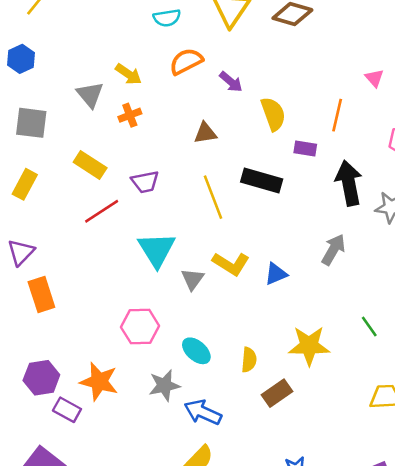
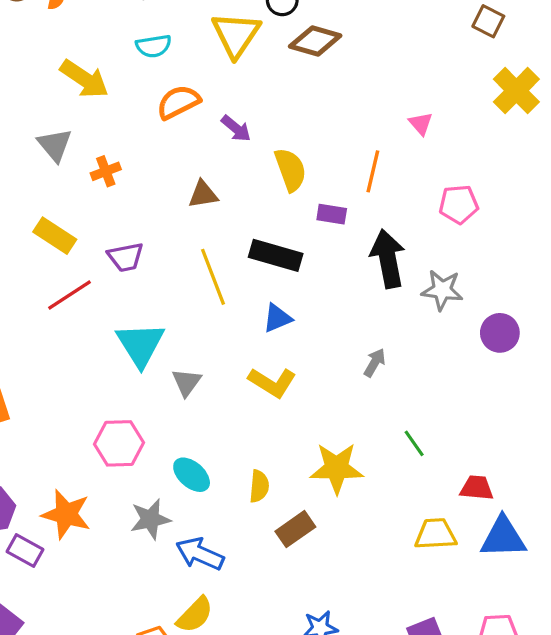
yellow arrow: (129, 74) -> (84, 79), moved, size x1.4
gray arrow: (333, 250) -> (375, 363), moved, size x0.7
yellow L-shape: (231, 264) -> (272, 382), moved
blue triangle: (276, 274) -> (277, 318), moved

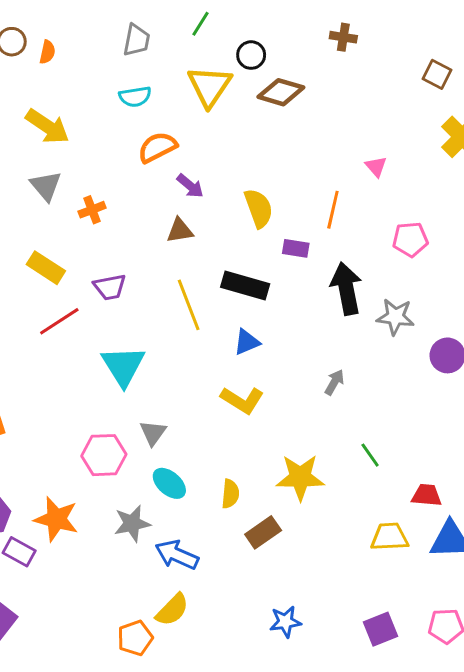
yellow arrow: (84, 79) -> (47, 126), moved
purple arrow: (236, 128) -> (190, 186), moved
gray triangle: (187, 382) -> (153, 433), moved

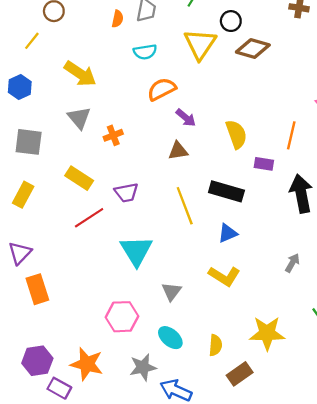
orange semicircle: (47, 52) -> (118, 19), moved
gray triangle: (153, 433) -> (171, 291), moved

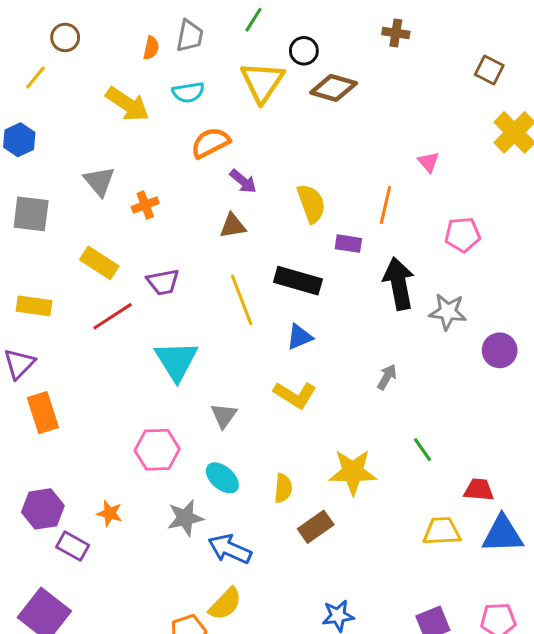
yellow arrow: (80, 74) -> (127, 104), moved
yellow rectangle: (23, 195) -> (34, 306), moved, turned 70
orange star: (87, 364) -> (110, 513), size x0.6

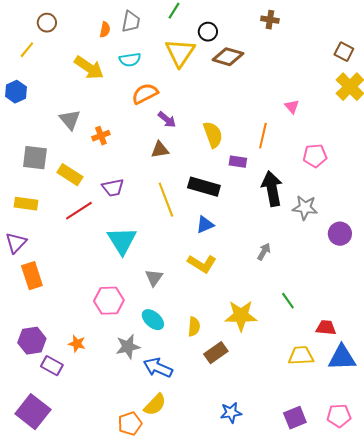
brown square: (489, 70) -> (344, 52), moved
gray square: (31, 214) -> (35, 158), moved

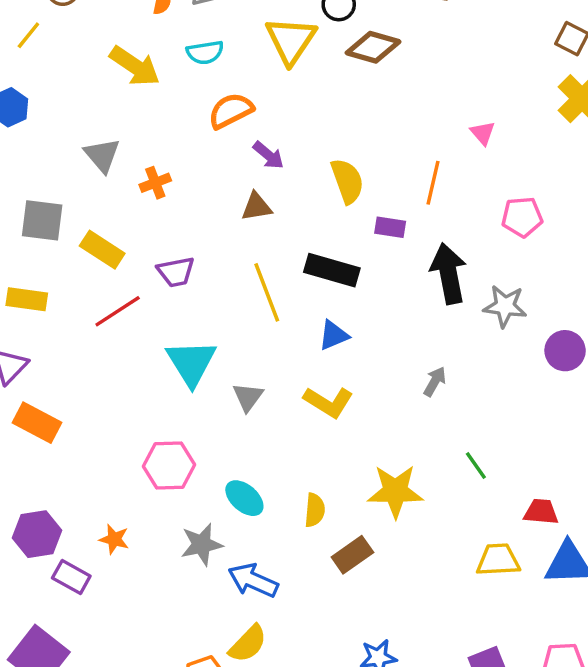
orange rectangle: (32, 276) -> (37, 423), turned -44
gray triangle: (154, 278) -> (248, 397), moved

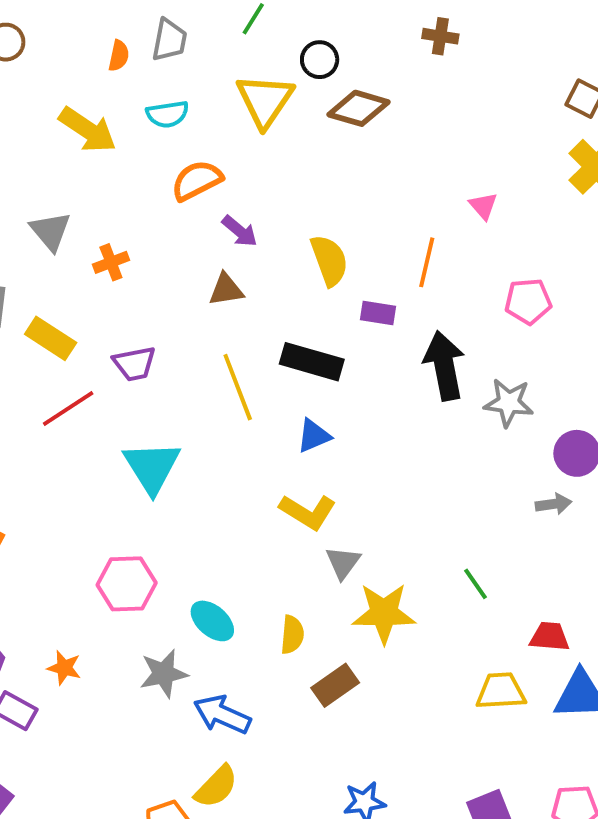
gray arrow: (435, 382) -> (553, 504), moved, turned 52
gray triangle: (248, 397) -> (343, 562), moved

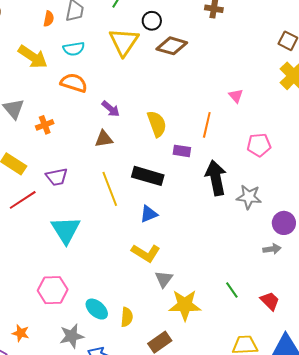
orange semicircle: (197, 180) -> (74, 83), moved, turned 44
yellow semicircle: (292, 635) -> (127, 317), moved
red trapezoid: (550, 637) -> (270, 301), moved, turned 40

